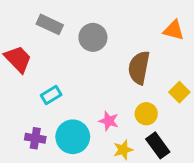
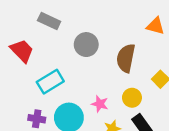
gray circle: (93, 37) -> (86, 45), moved
cyan rectangle: (51, 95) -> (50, 82), size x1.5

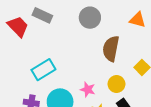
gray circle: (86, 45) -> (90, 18), moved
red trapezoid: (22, 51) -> (18, 26), moved

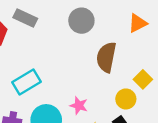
orange triangle: (138, 20) -> (138, 23), turned -42
yellow circle: (116, 84) -> (126, 99), moved

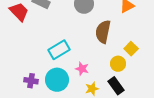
cyan rectangle: (27, 82) -> (59, 50), moved

